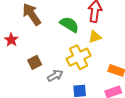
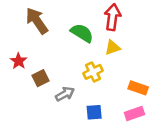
red star: (11, 40) -> (19, 61), moved
yellow cross: (79, 57) -> (93, 72), size x0.7

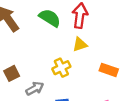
green semicircle: (82, 33) -> (50, 18), moved
orange rectangle: (138, 88) -> (109, 70), moved

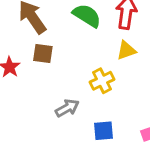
brown square: (12, 73) -> (43, 53), moved, turned 35

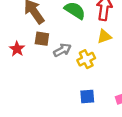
gray arrow: (67, 108) -> (62, 50), moved

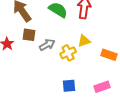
yellow triangle: (104, 36) -> (84, 41), moved

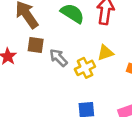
gray arrow: (47, 45) -> (58, 58), turned -105

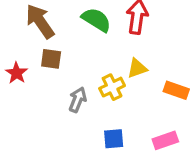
gray arrow: (58, 58) -> (78, 100), moved, turned 66

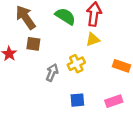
yellow triangle: (137, 68) -> (93, 39), moved

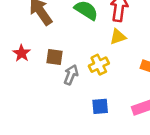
brown square: (33, 44) -> (54, 57), moved

